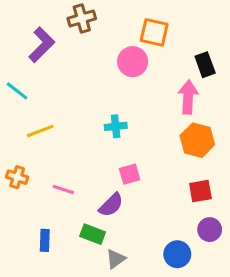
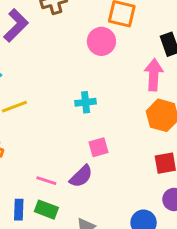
pink line: (63, 190) -> (46, 181), moved
green rectangle: (93, 234) -> (46, 210), moved

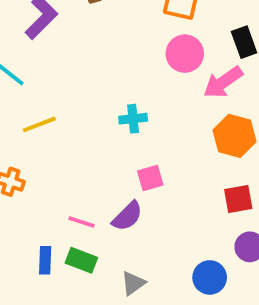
pink circle: (101, 41) -> (185, 54), moved
pink arrow: (154, 75) -> (223, 82), turned -128

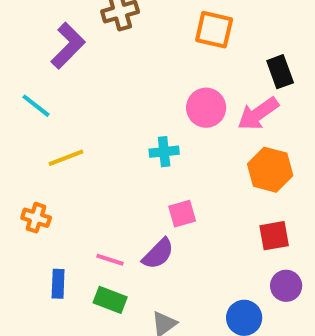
pink circle: (185, 54) -> (206, 108), moved
blue rectangle: (45, 260) -> (58, 284), moved

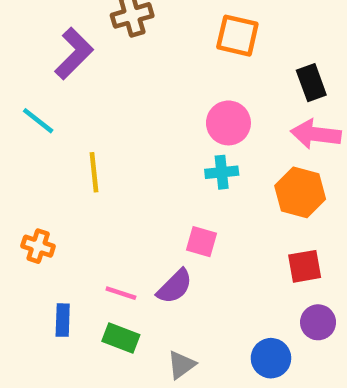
pink arrow: (258, 114) -> (316, 134), moved, turned 42
cyan cross: (164, 152) -> (222, 172), moved
yellow line: (66, 158) -> (94, 172), moved, turned -75
pink square: (182, 214) -> (202, 242), turned 32

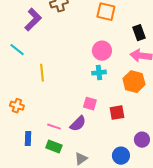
red square: (305, 266) -> (117, 113), moved

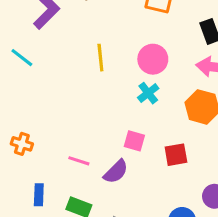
yellow line: (42, 73) -> (100, 58), moved
cyan cross: (99, 73) -> (148, 93), turned -32
pink line: (54, 127) -> (79, 161), moved

